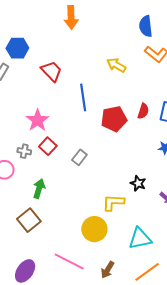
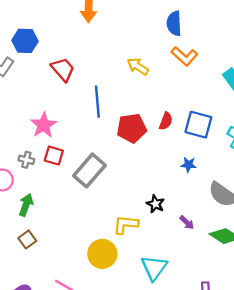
red square: (48, 146) -> (54, 156), turned -30
gray rectangle: (79, 157) -> (90, 170), size x1.8
green arrow: (39, 189) -> (26, 205), moved
brown square: (29, 220) -> (27, 239), size x0.7
cyan triangle: (140, 239) -> (154, 268), turned -45

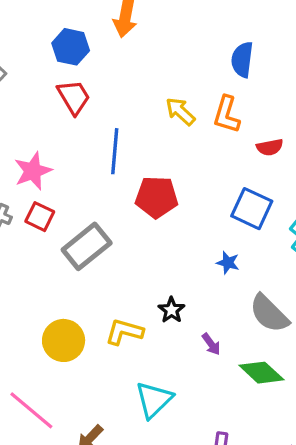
blue hexagon: (25, 41) -> (71, 47), moved
orange L-shape: (184, 56) -> (227, 115), moved, turned 55
red semicircle: (166, 121) -> (270, 147), moved, turned 48
yellow circle: (102, 254) -> (64, 340), moved

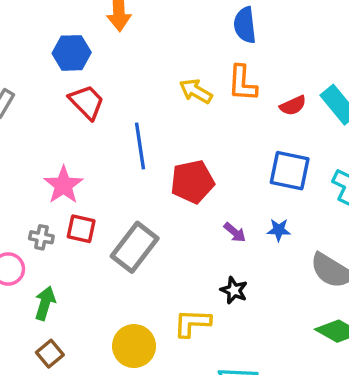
purple arrow: (211, 344) -> (235, 232), moved

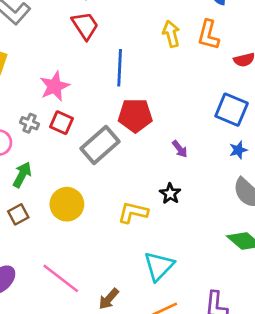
yellow arrow: (196, 91) -> (171, 34), turned 35
red pentagon: (192, 182) -> (135, 115), moved
blue star: (279, 230) -> (238, 150), moved, turned -30
yellow circle: (134, 346) -> (67, 204), moved

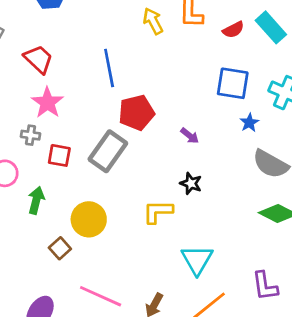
red trapezoid: (85, 26) -> (39, 59), moved
gray cross: (29, 123) -> (31, 135), moved
red square: (62, 123) -> (59, 155), moved
brown square: (18, 214) -> (60, 248), moved

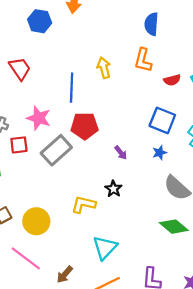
yellow arrow: (153, 21) -> (104, 68), moved
pink star: (47, 103) -> (39, 118), moved, turned -30
blue star: (249, 123) -> (160, 153), moved
red square: (59, 155) -> (19, 145), turned -30
yellow circle: (89, 219) -> (36, 221), moved

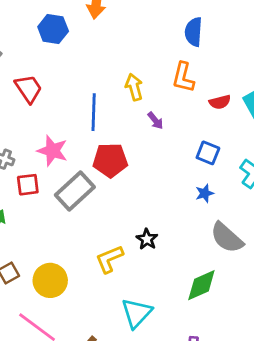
blue square: (162, 120) -> (208, 153), size x0.7
purple arrow: (121, 153) -> (155, 121), moved
yellow L-shape: (84, 204) -> (109, 259), turned -35
green diamond: (174, 227) -> (201, 285), moved, turned -64

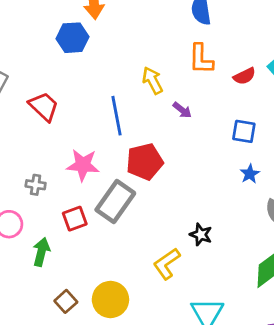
blue hexagon: (53, 29) -> (73, 38), moved
red square: (28, 185) -> (75, 219), moved

